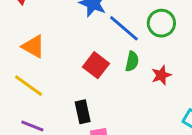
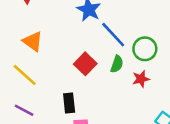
green circle: (161, 23) -> (145, 49), moved

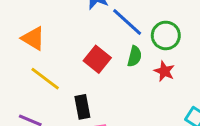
yellow line: (25, 75) -> (45, 79), moved
red star: (141, 79) -> (164, 71), turned -30

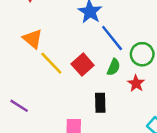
yellow line: (45, 79) -> (51, 63), moved
black rectangle: (82, 107) -> (100, 103), moved

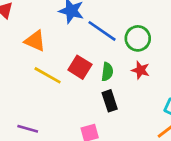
orange triangle: (33, 39) -> (35, 41), moved
green semicircle: (114, 67) -> (107, 72), moved

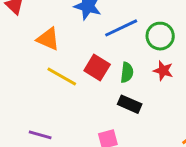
blue line: (102, 31) -> (121, 28), turned -60
black rectangle: (110, 101) -> (130, 104), turned -48

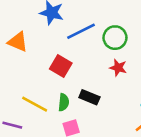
green semicircle: (127, 72) -> (64, 102), moved
yellow line: (62, 77) -> (35, 104), moved

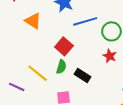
green semicircle: (64, 102) -> (61, 67), moved

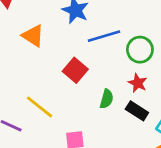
green semicircle: (61, 67) -> (107, 99), moved
black rectangle: (83, 76) -> (137, 111), moved

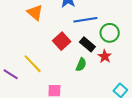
black rectangle: (137, 111) -> (87, 44), moved

